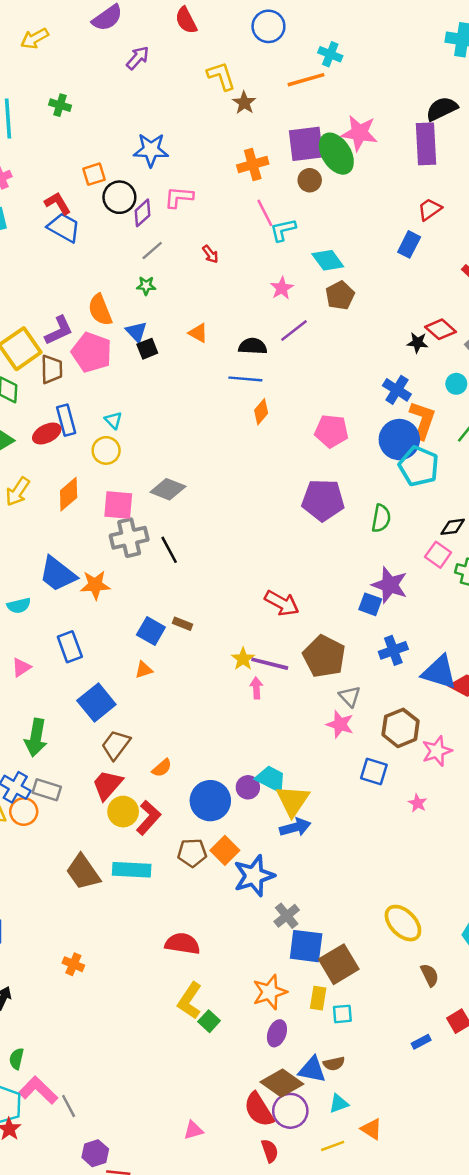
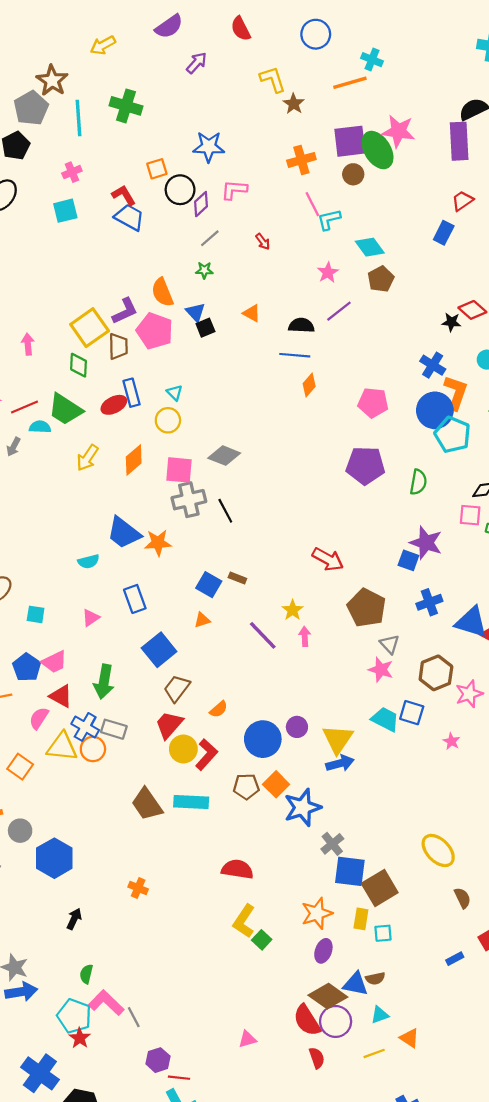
green cross: (60, 105) -> (126, 106), size x1.6
pink square: (438, 555) -> (470, 515), turned -30
purple line: (270, 664) -> (263, 635), moved, turned 32
cyan trapezoid: (271, 779) -> (385, 719), moved

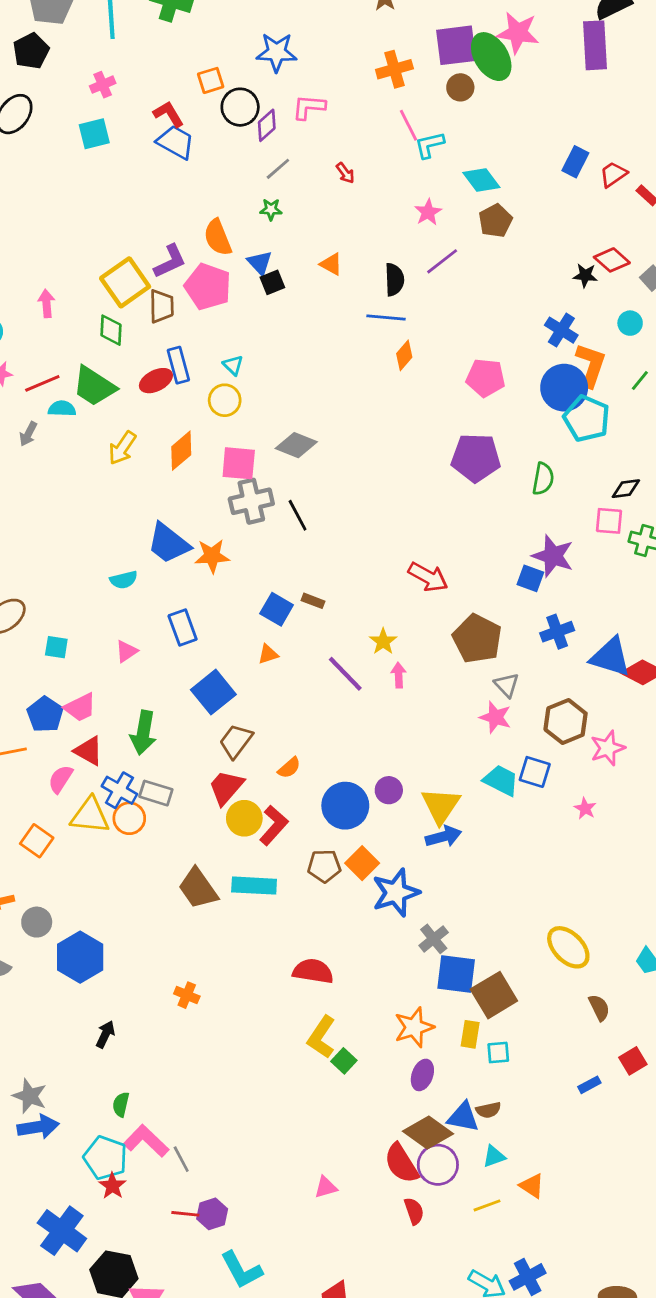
red trapezoid: (462, 201) -> (613, 174), moved
black semicircle: (301, 325) -> (394, 280), turned 85
red line: (179, 1078) -> (185, 1214), moved

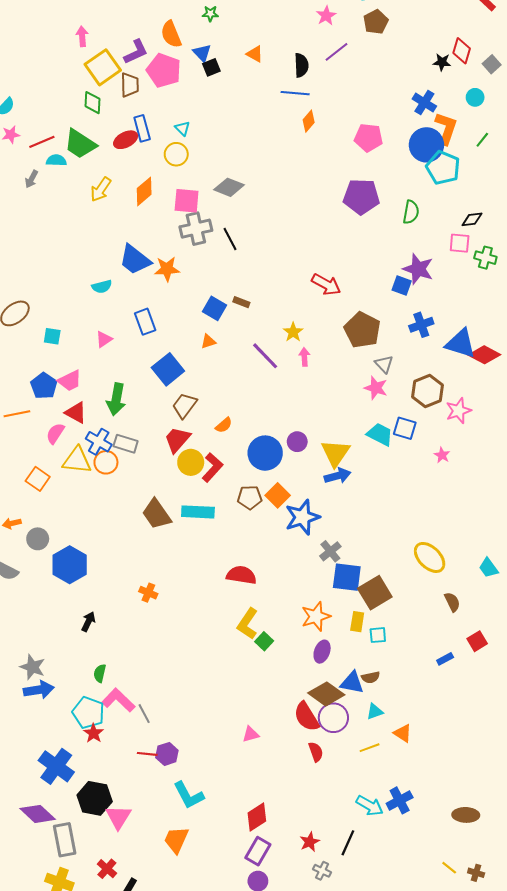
red diamond: (612, 260) -> (462, 51), turned 65
pink arrow: (47, 303) -> (82, 36), moved

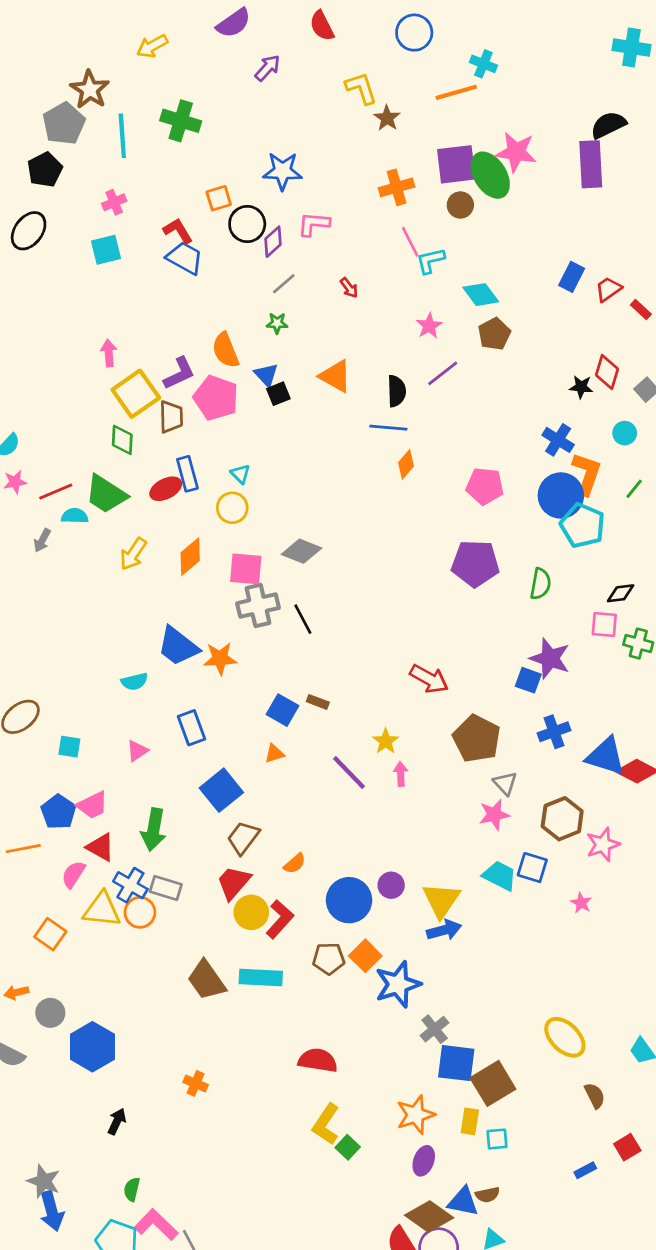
orange triangle: (255, 54) -> (335, 376), size x1.5
pink star: (376, 388) -> (494, 815), turned -30
blue arrow: (39, 690) -> (52, 1211), turned 84

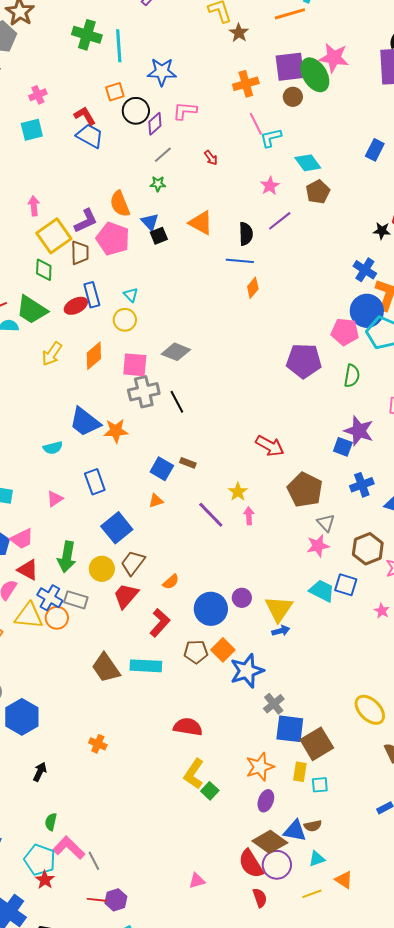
cyan line: (122, 136) -> (119, 46), moved
pink pentagon: (485, 486) -> (345, 332), moved
yellow circle: (251, 912) -> (102, 569), moved
blue arrow: (444, 930) -> (281, 631), size x0.7

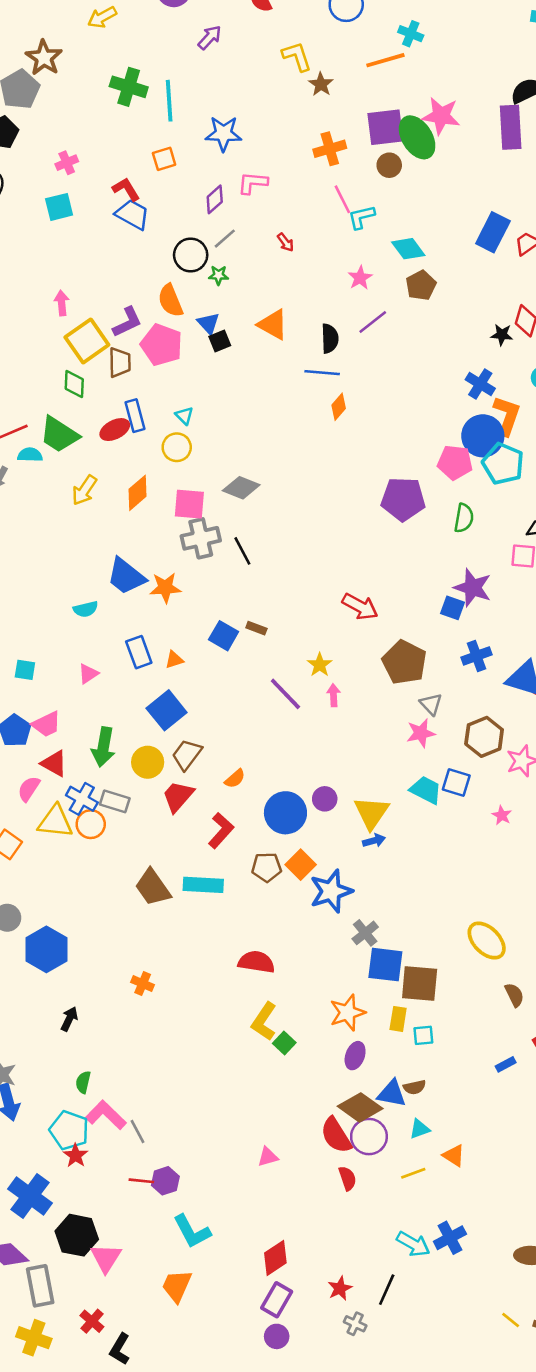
black circle: (136, 111) -> (191, 255), moved
blue rectangle: (375, 150) -> (493, 232), size x1.4
orange triangle: (156, 501) -> (174, 660), moved
brown square: (317, 744) -> (420, 984), turned 36

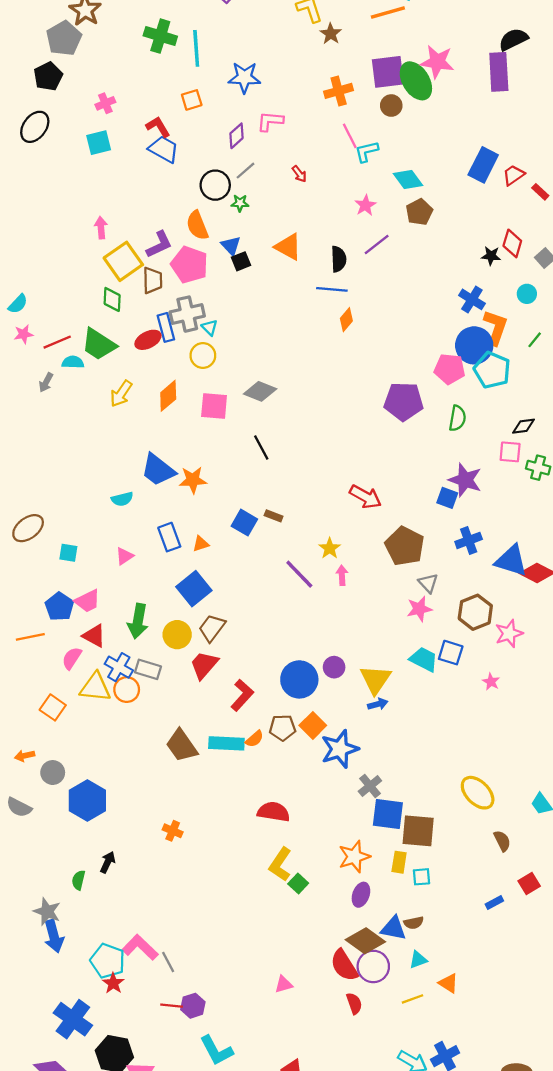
gray cross: (201, 538) -> (187, 314), moved
orange semicircle: (235, 779) -> (254, 739), moved
green semicircle: (83, 1082) -> (78, 880), moved

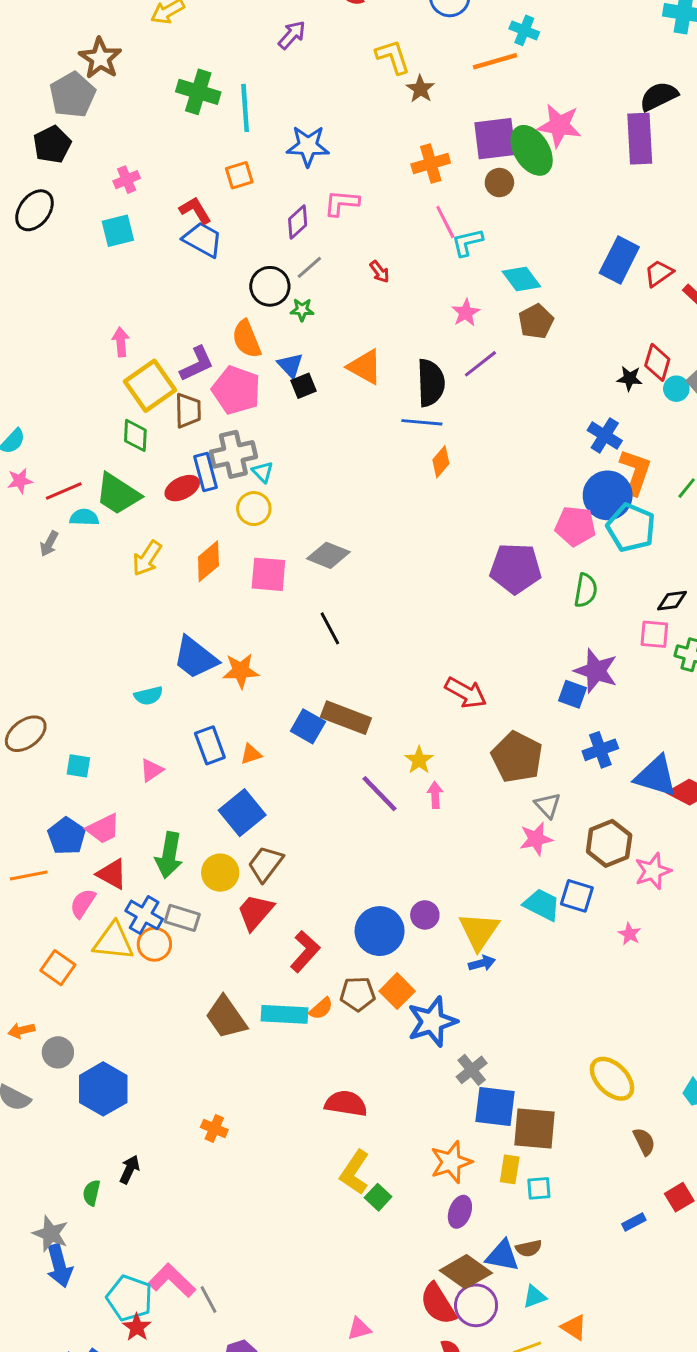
black semicircle: (339, 259) -> (431, 383), size x1.4
cyan circle: (527, 294) -> (676, 389), moved
brown rectangle: (274, 516) -> (346, 718), size x2.0

